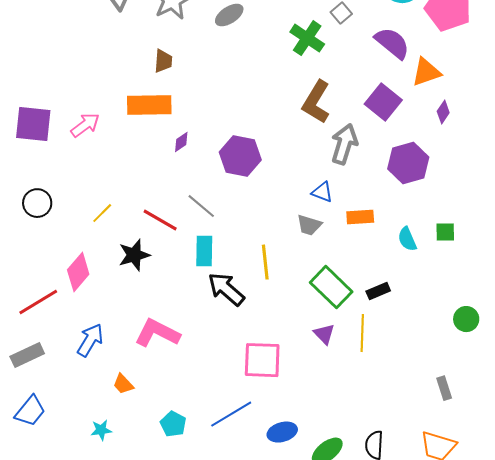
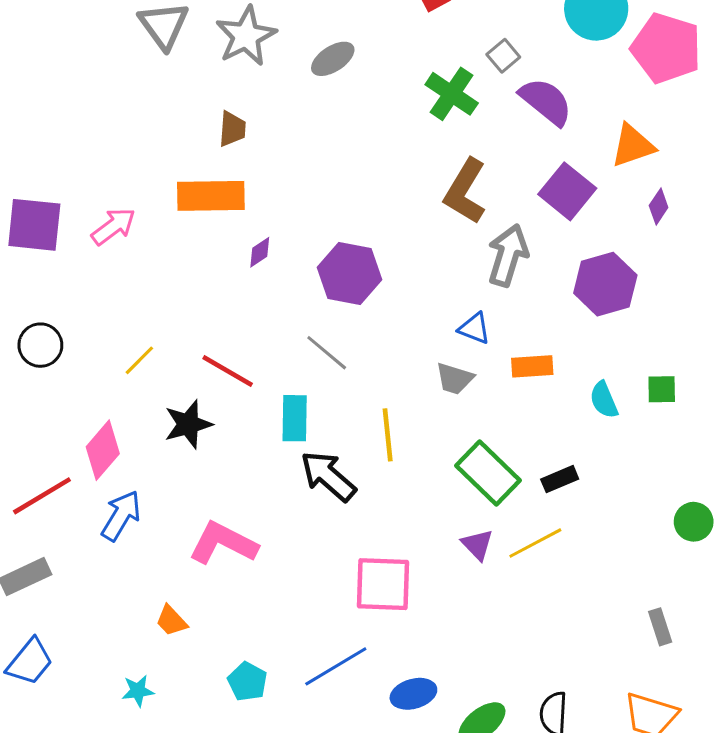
purple semicircle: (392, 43) -> (546, 101), moved
gray line: (201, 206) -> (327, 353), moved
yellow line: (362, 333) -> (535, 543), turned 60
blue arrow: (90, 340) -> (121, 516), moved

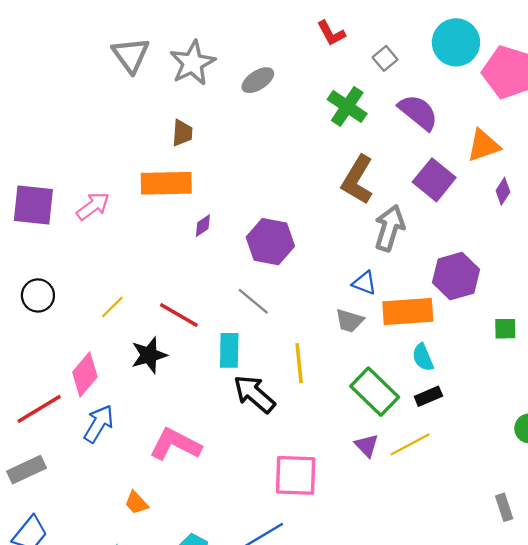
gray square: (503, 56) -> (385, 58), moved
purple hexagon: (605, 284) -> (456, 276), moved
orange rectangle: (532, 366) -> (408, 312), size x1.6
cyan semicircle: (604, 400) -> (423, 357), moved

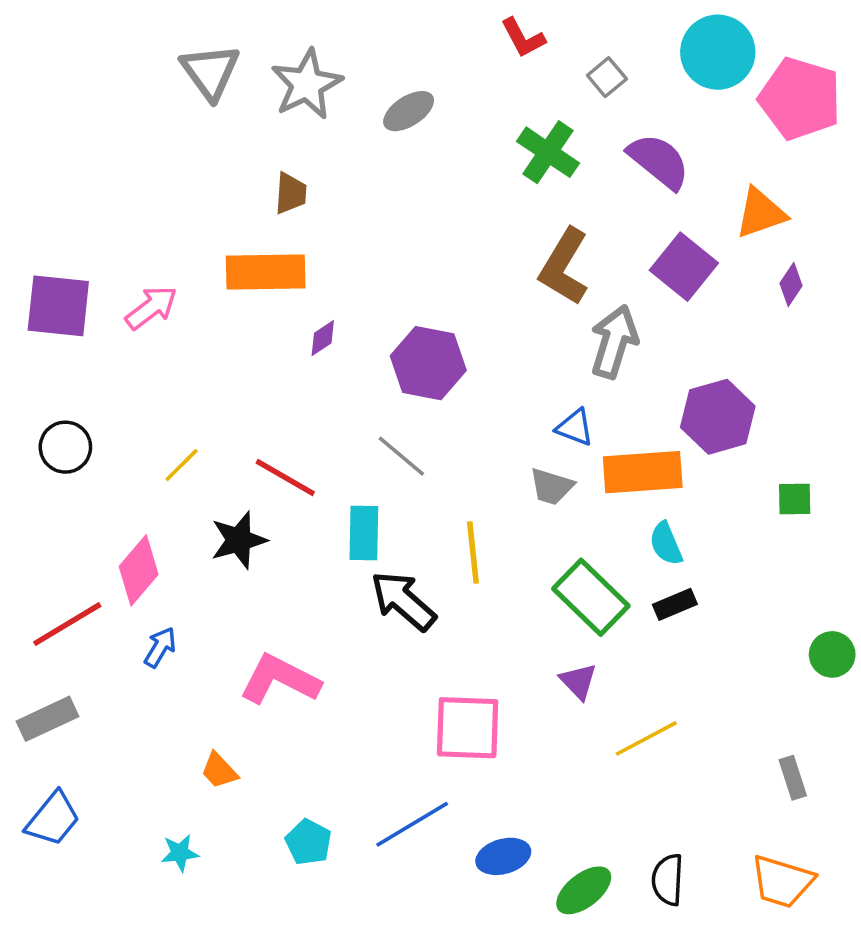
blue arrow: (99, 424) -> (160, 647), size x0.7
yellow line: (410, 444) -> (646, 738), moved

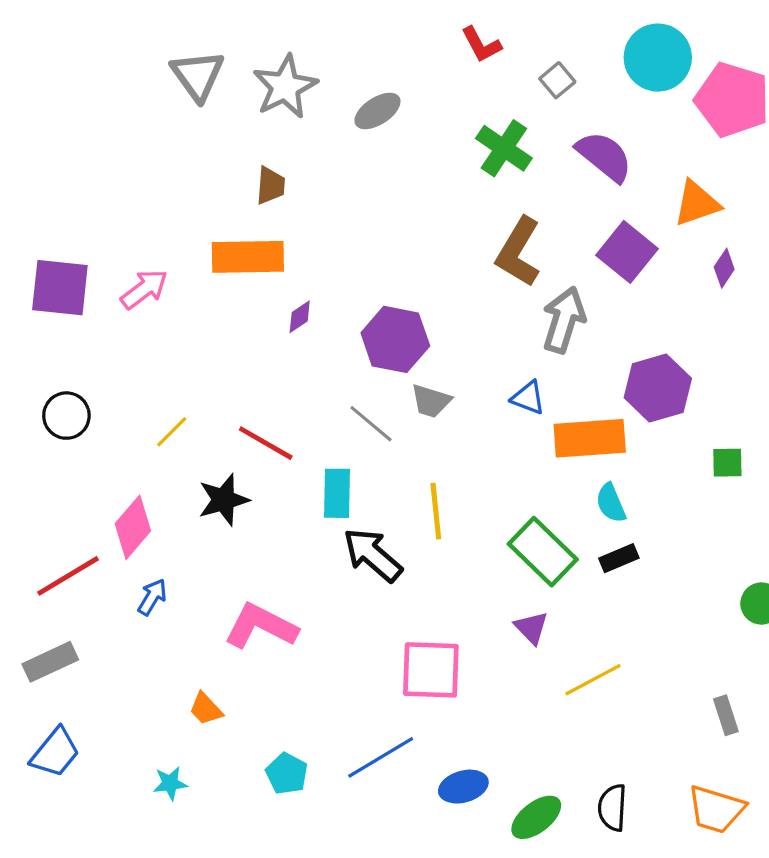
gray trapezoid: (552, 486) -> (431, 401), moved

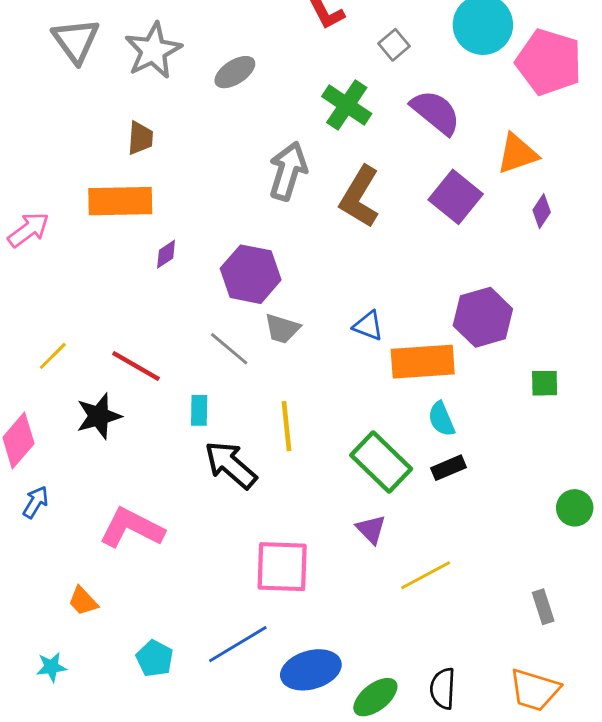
gray arrow: (564, 320) -> (288, 171), moved
cyan rectangle: (337, 493) -> (199, 410), size x0.7
blue ellipse: (463, 787) -> (311, 670), size x1.4

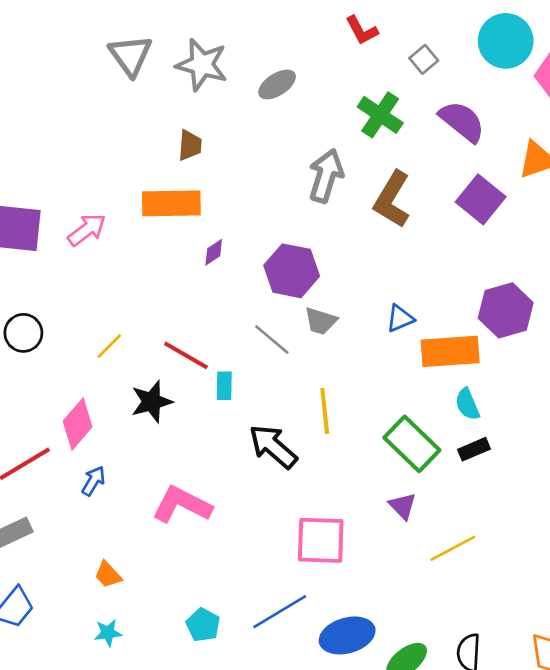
gray star: (153, 51) -> (202, 65), turned -30
blue triangle: (368, 326) -> (400, 318), turned -44
cyan rectangle: (199, 410) -> (224, 386), moved
orange trapezoid: (83, 601) -> (108, 575), moved

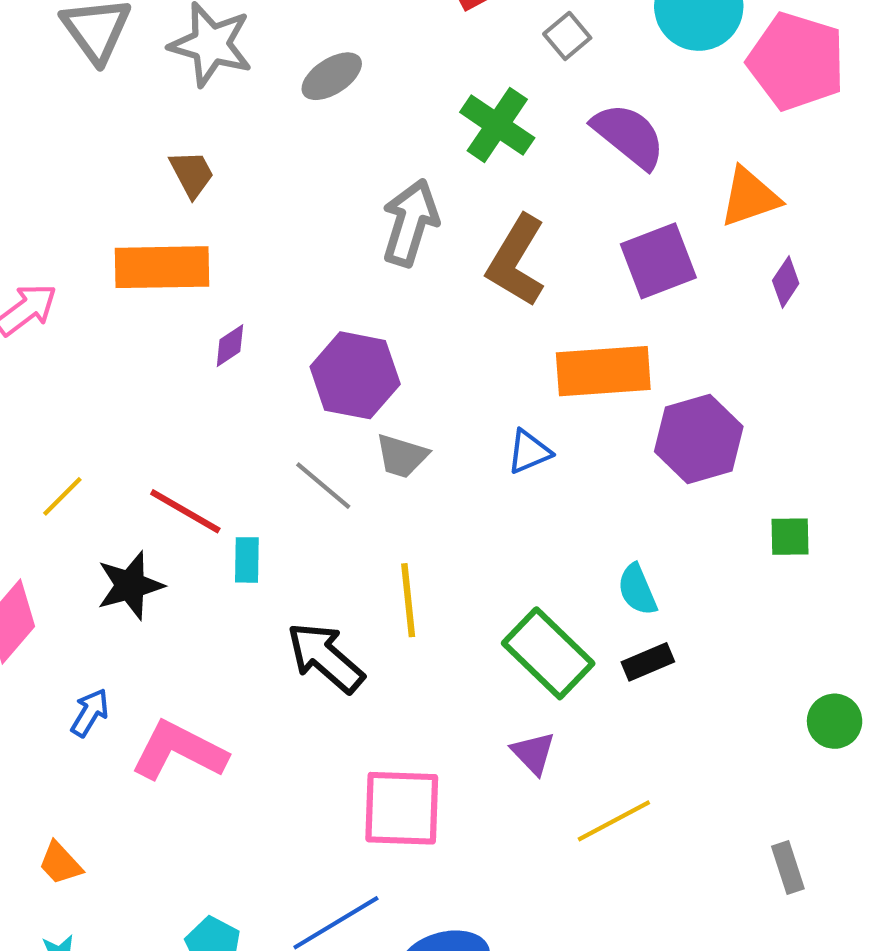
brown trapezoid: (190, 145) -> (192, 174), turned -32
purple square: (481, 199) -> (658, 261), turned 30
orange rectangle: (450, 351) -> (603, 371), moved
blue arrow: (93, 481) -> (90, 713), moved

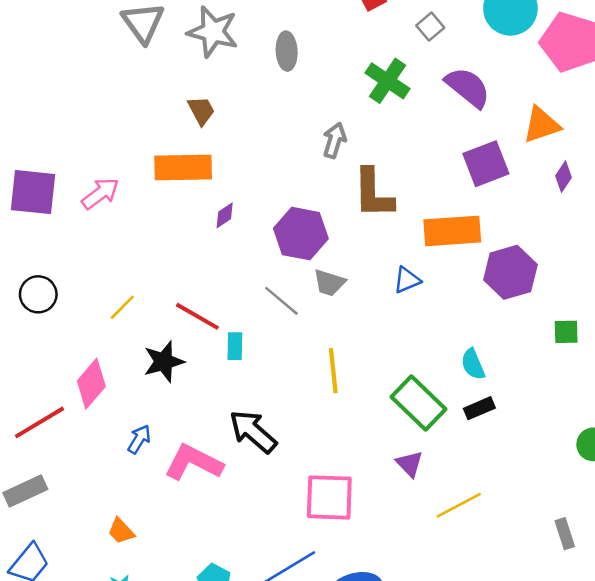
gray ellipse: (332, 76) -> (287, 51), turned -60
gray arrow: (410, 223) -> (335, 140), size x0.7
brown L-shape: (516, 261) -> (373, 193), moved, turned -32
black arrow: (325, 658) -> (253, 431), moved

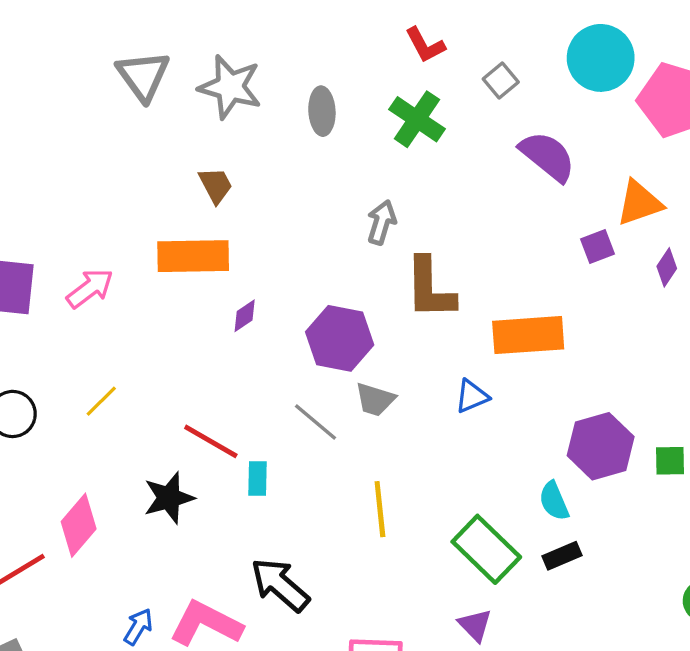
green cross: (388, 81) -> (417, 119), moved
purple square: (486, 164) -> (597, 246), moved, size x0.6
purple hexagon: (510, 272) -> (601, 446), moved
yellow line: (122, 307) -> (101, 401), moved
blue arrow: (139, 439) -> (138, 627), moved

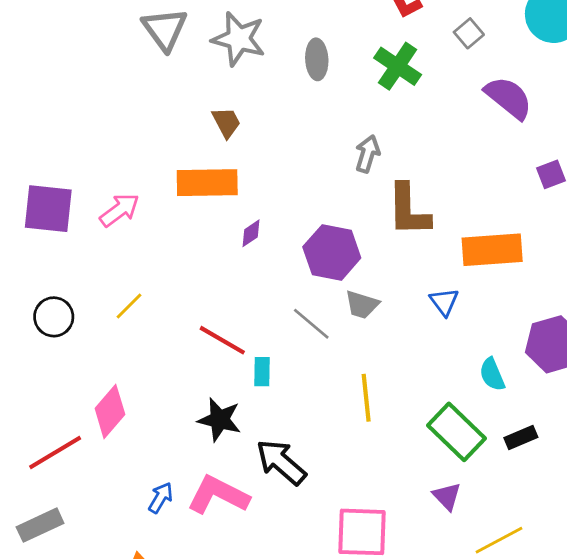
blue triangle: (472, 396) -> (444, 302), turned -44
black star: (169, 498) -> (219, 420), moved, turned 30
cyan semicircle: (554, 501) -> (492, 374), moved

